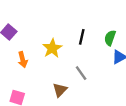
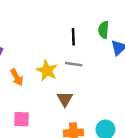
yellow star: (52, 48) -> (47, 70), moved
gray line: (81, 73) -> (74, 64), moved, turned -32

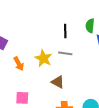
brown triangle: (65, 99) -> (58, 82), turned -32

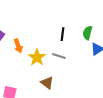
orange arrow: (19, 64) -> (18, 46), moved

